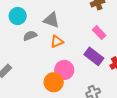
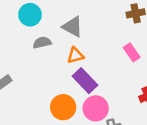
purple rectangle: (94, 56) -> (85, 81), moved
pink circle: (64, 70) -> (96, 108), moved

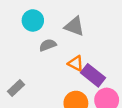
orange triangle: (75, 55) -> (76, 63), moved, turned 49

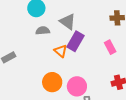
purple rectangle: (93, 75) -> (75, 41), moved, turned 66

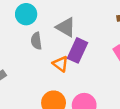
gray semicircle: (43, 31) -> (36, 41), turned -88

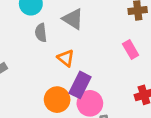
purple rectangle: (77, 50) -> (80, 85), moved

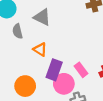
pink rectangle: (131, 50) -> (81, 70), moved
orange circle: (57, 100) -> (25, 86), moved

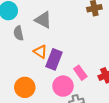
purple rectangle: (54, 70) -> (54, 59), moved

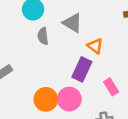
orange triangle: (40, 52) -> (95, 46), moved
pink circle: (63, 86) -> (69, 99), moved

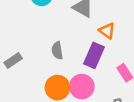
gray semicircle: (43, 36) -> (57, 51), moved

